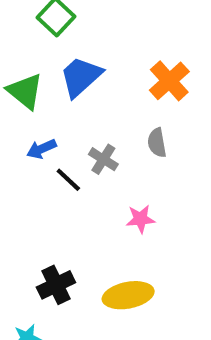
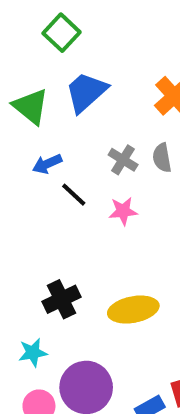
gray cross: (103, 159) -> (123, 160), moved
pink star: (140, 219) -> (123, 211), moved

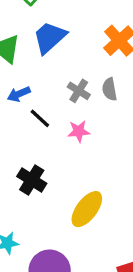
black cross: (62, 299) -> (32, 180), moved, turned -32
yellow ellipse: (133, 310) -> (87, 209), turned -42

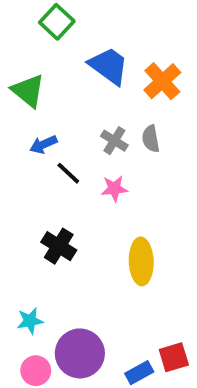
blue trapezoid: (50, 37) -> (109, 66), moved, turned 78
yellow ellipse: (87, 209) -> (141, 261), moved, turned -39

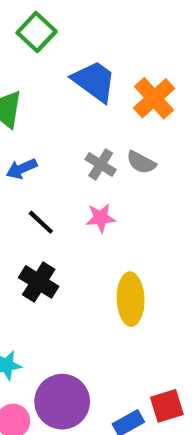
gray semicircle: (151, 139) -> (141, 162), turned -52
black line: (68, 173) -> (41, 222), moved

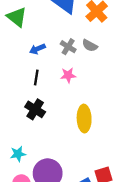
blue arrow: (22, 169) -> (37, 49), moved
black line: (41, 222) -> (36, 77), turned 56

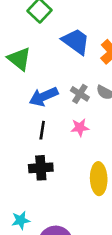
blue arrow: (37, 49) -> (44, 97), size x1.5
black cross: (35, 109) -> (41, 168), turned -36

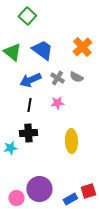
blue trapezoid: (76, 41) -> (42, 50), moved
cyan star: (21, 220) -> (10, 148), moved

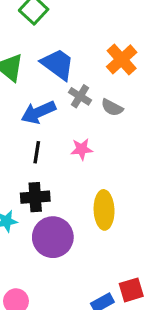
gray cross: (57, 78) -> (80, 96), moved
purple circle: (39, 189) -> (53, 237), moved

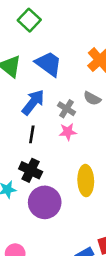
gray cross: (80, 96) -> (66, 109), moved
blue arrow: (38, 112) -> (33, 102), turned 152
black cross: (35, 197) -> (31, 170), turned 30

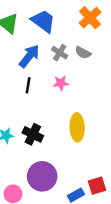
gray cross: (66, 109) -> (60, 53), moved
black cross: (31, 170) -> (33, 134), moved
purple circle: (45, 202) -> (42, 176), moved

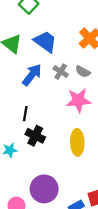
pink star: (61, 83) -> (78, 100), moved, size x1.6
black line: (28, 85) -> (25, 114), moved
black cross: (33, 134) -> (35, 136), moved

